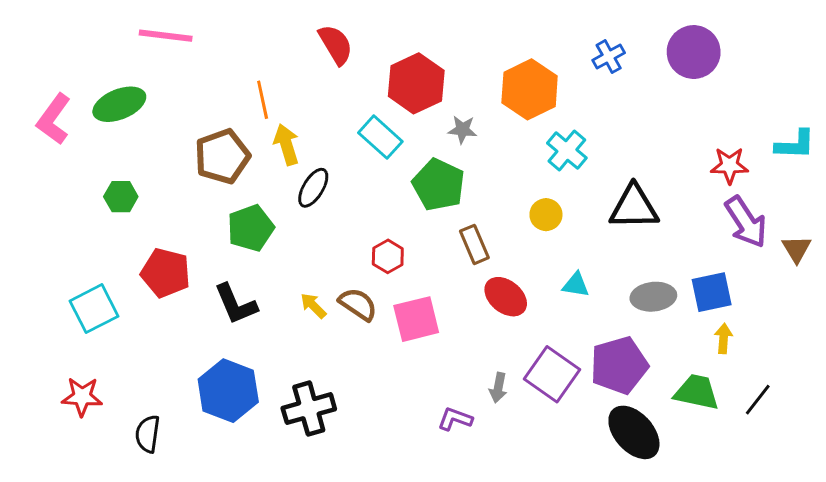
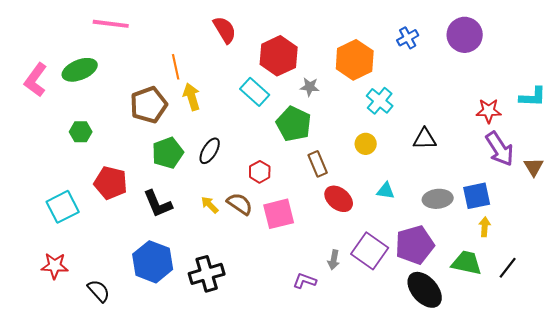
black ellipse: (313, 188) -> (210, 151), moved
black triangle: (634, 207) -> (425, 139), size x0.7
black semicircle: (148, 434) -> (99, 291), turned 130

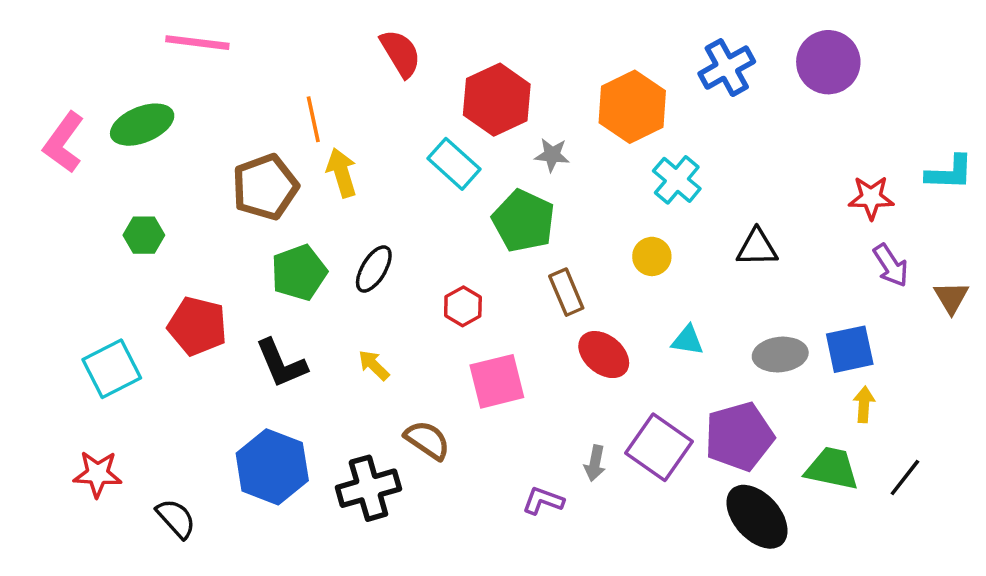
blue cross: (408, 38) -> (727, 68), size x1.4
purple arrow: (500, 149) -> (891, 265), size x0.7
brown semicircle: (240, 204) -> (427, 440), moved

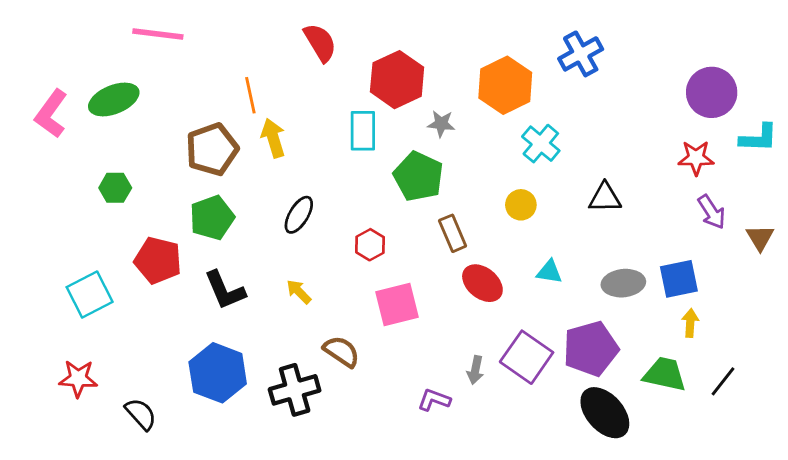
purple circle: (828, 62) -> (712, 92), moved
cyan rectangle: (454, 164) -> (363, 131), turned 48
green pentagon: (299, 273) -> (212, 218), moved

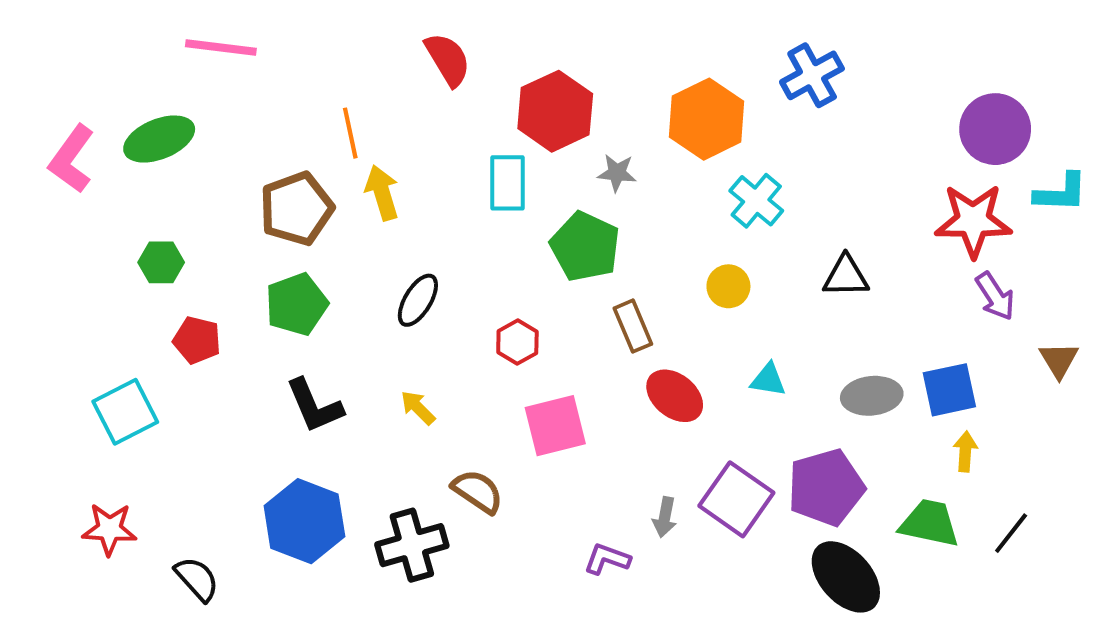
red star: (696, 158) -> (973, 221), size x1.5
brown triangle: (760, 238) -> (1059, 360), moved
red pentagon: (158, 260) -> (197, 340), moved, size x0.7

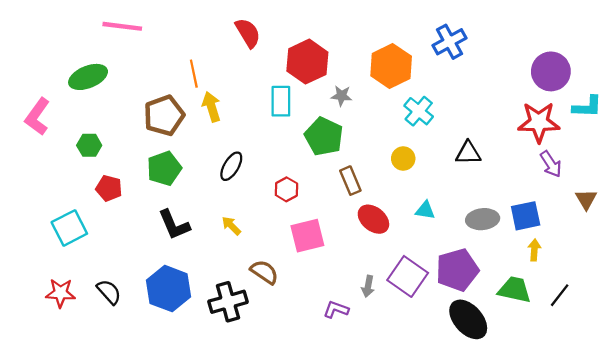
pink L-shape: (72, 159) -> (37, 117), moved
black semicircle: (197, 579) -> (109, 292), moved

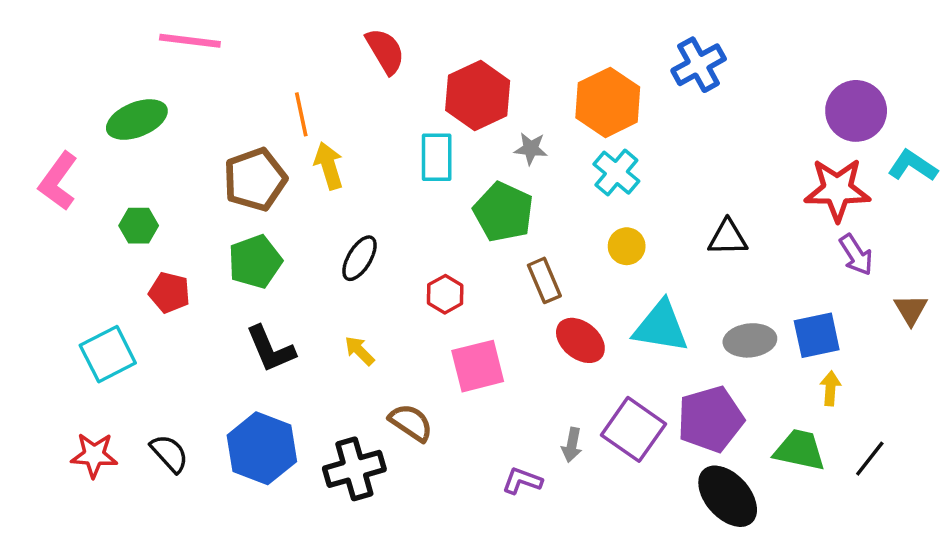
cyan L-shape: (587, 107) -> (913, 166), turned -148
cyan cross: (419, 111) -> (616, 173), moved
cyan triangle: (425, 210) -> (661, 327), size x1.8

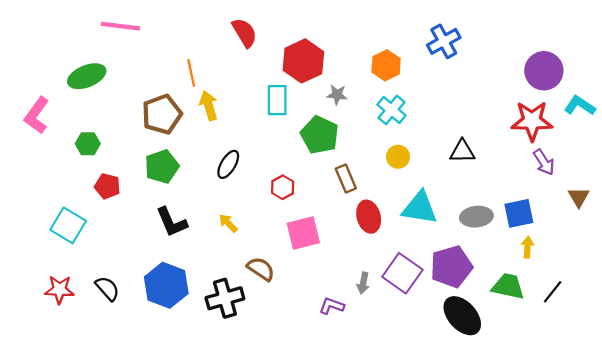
orange hexagon: (608, 102) -> (386, 65), size x0.7
red ellipse: (580, 340) -> (369, 217), turned 36
cyan square: (108, 354) -> (68, 225), turned -32

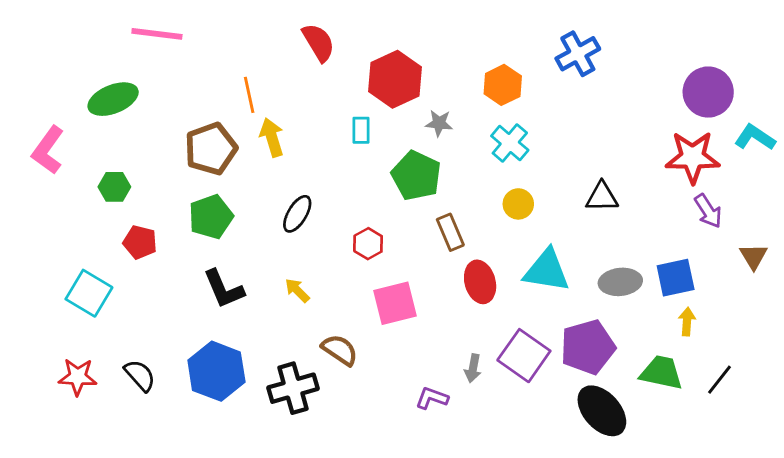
cyan rectangle: (277, 100) -> (361, 130), size x0.7

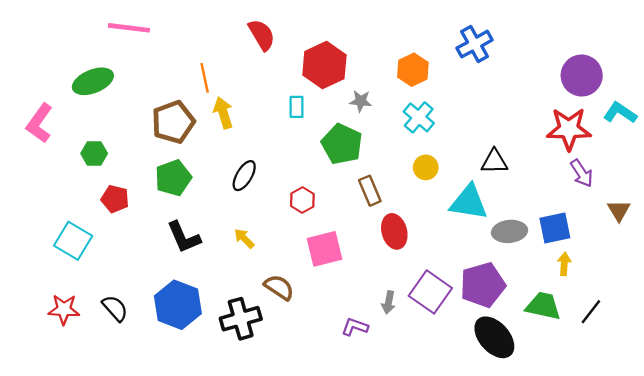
cyan triangle: (547, 271) -> (469, 202), moved

